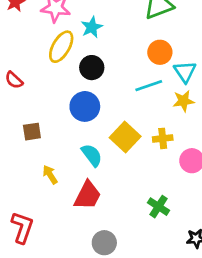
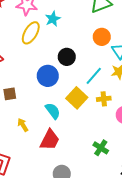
black circle: (92, 68) -> (67, 57), moved
cyan line: (149, 86) -> (94, 76), moved, turned -30

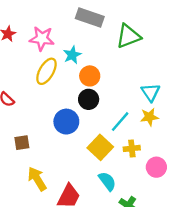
orange circle: (102, 37) -> (90, 76), moved
cyan semicircle: (53, 111) -> (107, 181), moved
yellow arrow: (23, 125) -> (37, 179), size x1.5

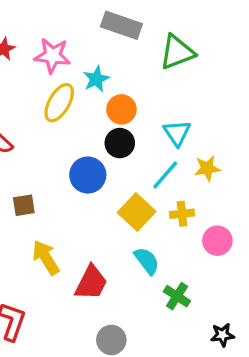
cyan triangle: (151, 92) -> (177, 133), moved

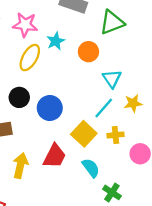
orange circle: (121, 109) -> (88, 52), moved
black circle: (120, 143) -> (19, 97), moved
yellow arrow: (46, 257) -> (20, 165), turned 45
red trapezoid: (91, 283) -> (54, 156), moved

